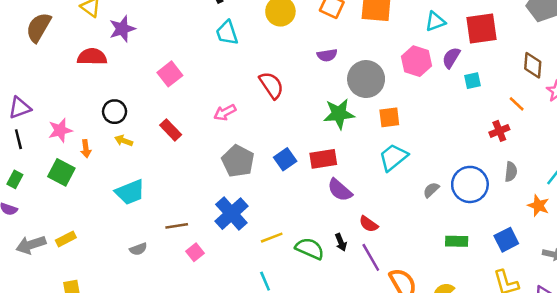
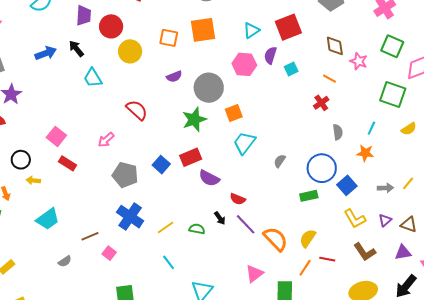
pink square: (170, 74) -> (56, 136), moved
blue circle: (470, 184) -> (322, 168), moved
green semicircle: (310, 249) -> (197, 229), size x0.7

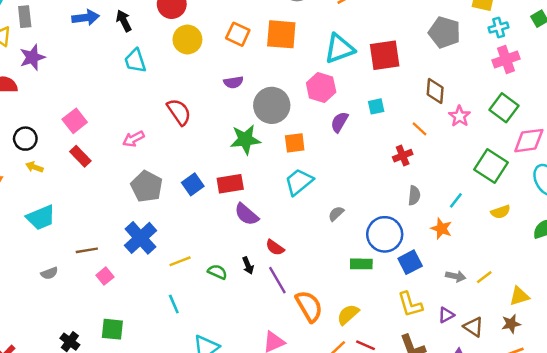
cyan triangle: (251, 30) -> (339, 49), size x1.5
purple semicircle: (270, 55) -> (339, 122), moved

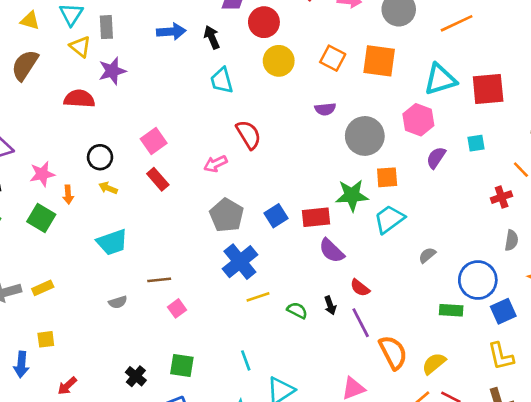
red semicircle: (179, 112) -> (249, 135), moved
green star: (245, 140) -> (352, 195), moved
blue cross: (141, 238) -> (240, 262), moved
cyan line: (174, 304) -> (246, 360), moved

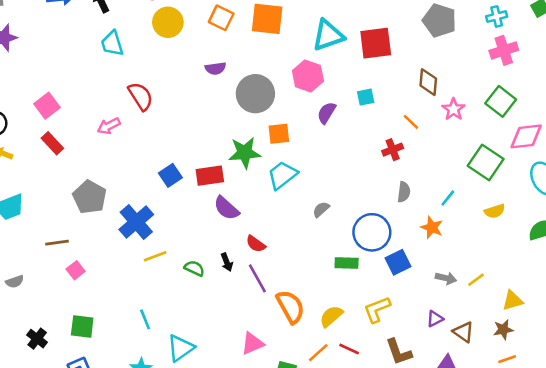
gray pentagon: (227, 215) -> (90, 197), moved
gray semicircle: (118, 302) -> (15, 282), moved
yellow L-shape: (501, 356) -> (377, 309), moved, turned 84

